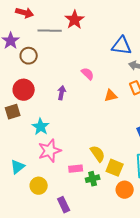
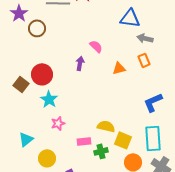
red circle: (24, 90) -> (42, 74), moved
purple arrow: (62, 93) -> (80, 63), moved
brown square: (13, 112) -> (21, 84), turned -35
pink star: (50, 151) -> (58, 123), size x0.6
yellow semicircle: (98, 154) -> (106, 126), turned -42

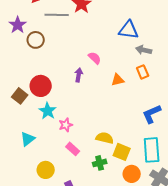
pink star: (58, 123) -> (66, 125), moved
cyan triangle: (26, 139) -> (28, 139), moved
pink rectangle: (84, 141) -> (73, 149), moved, turned 48

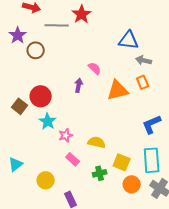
orange triangle: (118, 80) -> (118, 90), size x1.6
yellow semicircle: (105, 138) -> (97, 142), moved
cyan triangle: (28, 139) -> (16, 164), moved

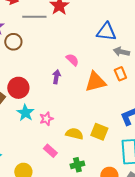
pink star: (66, 135) -> (46, 119), moved
yellow square: (122, 162) -> (99, 132), moved

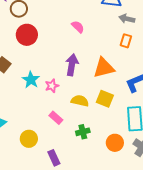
orange rectangle: (120, 74) -> (126, 41), turned 40
purple arrow: (56, 77) -> (72, 65), moved, size x1.5
orange triangle: (95, 82) -> (104, 68), moved
red circle: (18, 88) -> (27, 35), moved

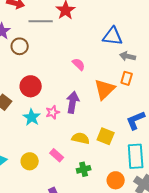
red circle: (27, 35) -> (31, 86), moved
orange triangle: (104, 68) -> (105, 89), moved, turned -30
pink star: (52, 86) -> (53, 112), moved
yellow circle: (29, 139) -> (30, 161), moved

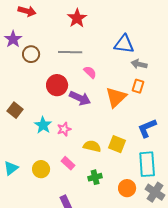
gray line: (41, 21) -> (70, 52), moved
red circle: (31, 86) -> (57, 85), moved
purple arrow: (73, 102) -> (80, 98), moved, turned 105
pink star: (53, 112) -> (64, 129), moved

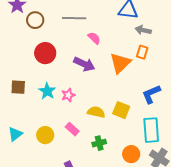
red circle: (57, 85) -> (45, 53), moved
brown square: (15, 110) -> (18, 87), moved, turned -35

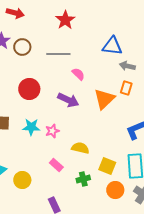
brown circle: (35, 20) -> (22, 47), moved
cyan star: (47, 91) -> (31, 127), turned -30
yellow square: (121, 110) -> (107, 166), moved
yellow circle: (45, 135) -> (22, 180), moved

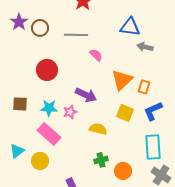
orange rectangle: (126, 88) -> (144, 87), moved
purple arrow: (68, 100) -> (86, 95), moved
pink rectangle: (56, 165) -> (49, 134), moved, size x1.6
yellow square: (107, 166) -> (125, 113), moved
orange circle: (115, 190) -> (123, 171), moved

